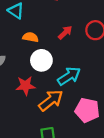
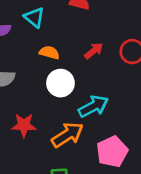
red star: (26, 86) -> (24, 125), moved
pink pentagon: (87, 110) -> (112, 152), turned 30

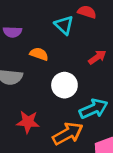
cyan triangle: (34, 17) -> (64, 25), moved
orange semicircle: (49, 52) -> (39, 54), moved

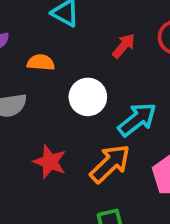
red star: (28, 122) -> (50, 162), turned 30

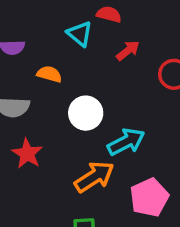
red arrow: (124, 46) -> (128, 51), moved
red star: (50, 162) -> (27, 154), moved

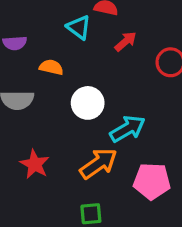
red star: (27, 154) -> (35, 164), moved
pink pentagon: (149, 197) -> (152, 181), turned 30

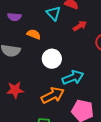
red star: (35, 164) -> (15, 90), turned 30

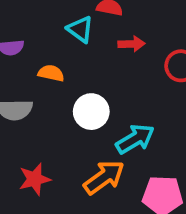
red arrow: (80, 26) -> (131, 44), turned 40

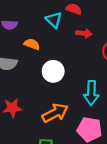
cyan arrow: (135, 139) -> (91, 93), moved, turned 115

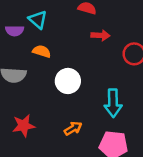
cyan triangle: (54, 20) -> (38, 20), moved
orange arrow: (55, 113) -> (73, 128), size x0.6

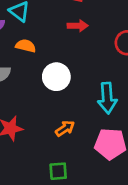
red arrow: (100, 35) -> (78, 26), moved

